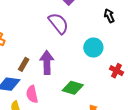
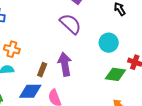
green diamond: (73, 88) -> (115, 74), moved

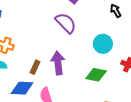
green diamond: (115, 74) -> (96, 75), moved

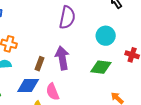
purple semicircle: (66, 23) -> (67, 17), turned 60

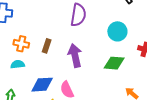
brown rectangle: (40, 64) -> (47, 46), moved

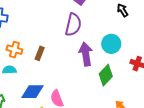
purple arrow: (75, 56) -> (86, 54), moved
green diamond: (114, 63) -> (106, 75), turned -55

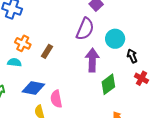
black arrow: (123, 10) -> (132, 56), moved
cyan circle: (111, 44) -> (115, 39), moved

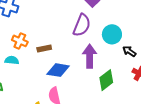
brown rectangle: (47, 51) -> (44, 48), turned 48
black arrow: (132, 56) -> (129, 51), turned -32
blue diamond: (33, 88) -> (58, 70), moved

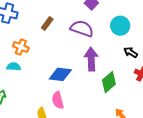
purple semicircle: (82, 25) -> (82, 28), turned -90
cyan circle: (112, 34) -> (120, 26), moved
brown rectangle: (44, 48) -> (47, 23), moved, turned -40

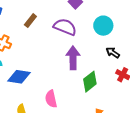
blue diamond: (60, 74) -> (19, 77), moved
pink semicircle: (58, 100) -> (51, 99), moved

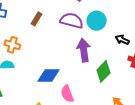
cyan circle: (103, 26) -> (97, 21), moved
blue diamond: (19, 77) -> (49, 75), moved

